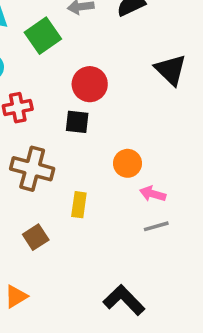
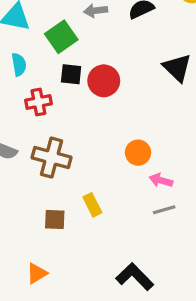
black square: (77, 122) -> (71, 74), moved
yellow rectangle: (79, 205) -> (92, 205), moved, turned -35
brown square: (36, 237) -> (55, 220), turned 35

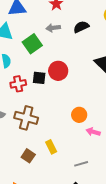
black square: (71, 74) -> (39, 78), moved
gray line: (164, 210) -> (81, 164), moved
brown square: (55, 220) -> (28, 156), turned 32

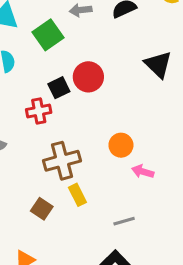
black square: (39, 78) -> (59, 88), turned -32
red cross: (18, 84) -> (39, 111), moved
brown cross: (26, 118) -> (62, 161), moved, turned -30

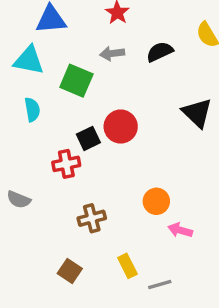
green square: (48, 35) -> (76, 81), turned -32
brown cross: (62, 161) -> (92, 218), size x0.7
yellow rectangle: (77, 195) -> (127, 266), moved

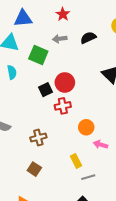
red cross: (66, 164) -> (63, 106), moved
brown cross: (92, 218) -> (38, 137), moved
yellow rectangle: (127, 266) -> (76, 161), moved

